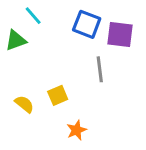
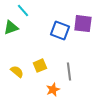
blue square: (87, 24) -> (60, 31), moved
gray line: (100, 69) -> (69, 72), moved

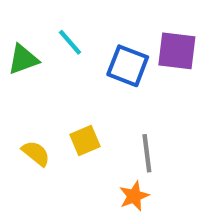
cyan line: (23, 11) -> (70, 42), moved
orange star: (53, 90) -> (134, 196), moved

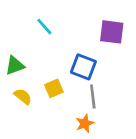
green triangle: (23, 59) -> (15, 66), moved
blue square: (128, 66) -> (83, 67), moved

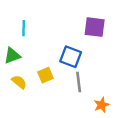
cyan line: (44, 27) -> (24, 28), moved, turned 42
orange star: (85, 123) -> (102, 105), moved

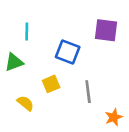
blue square: (71, 57) -> (68, 52), moved
yellow semicircle: (19, 82) -> (25, 103), moved

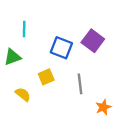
purple square: (106, 30) -> (93, 41), moved, turned 30

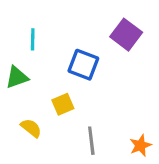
purple square: (93, 41) -> (126, 35), moved
gray line: (80, 84) -> (91, 141), moved

